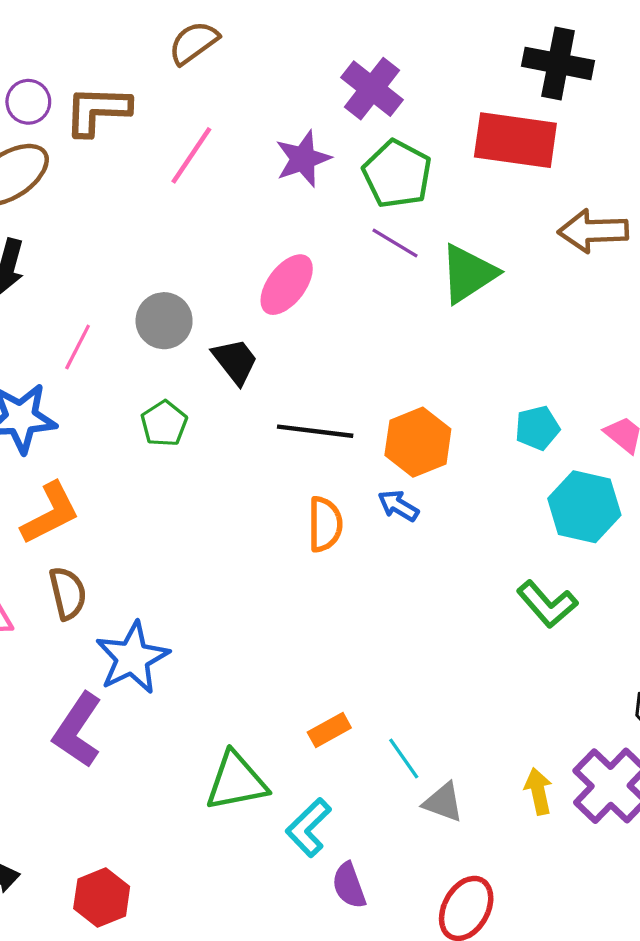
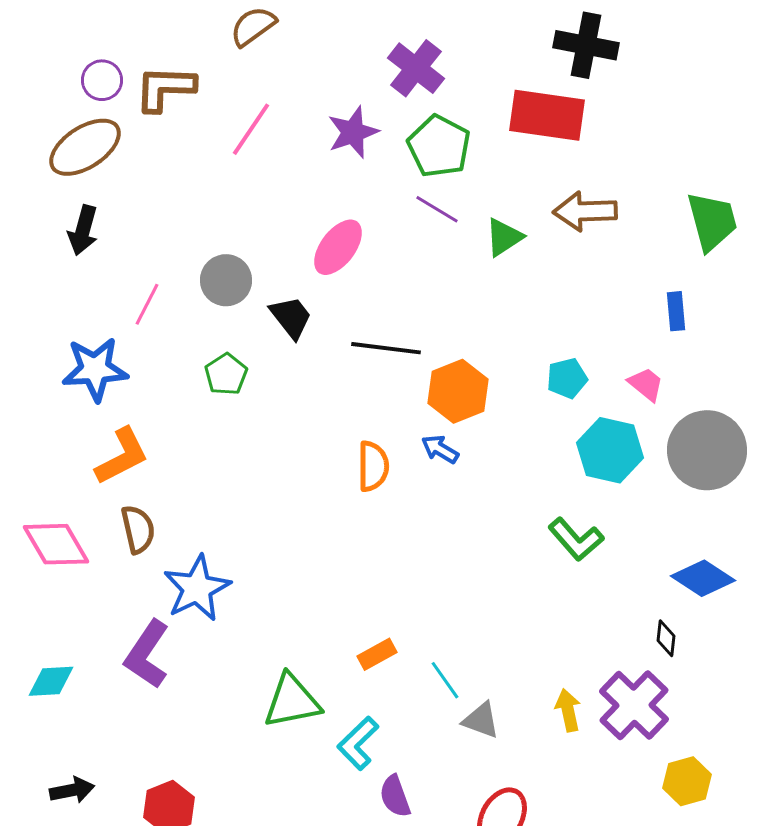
brown arrow: (593, 231) -> (585, 211), moved
green triangle: (468, 274) -> (504, 237), size x0.7
black line: (315, 431) -> (386, 348), moved

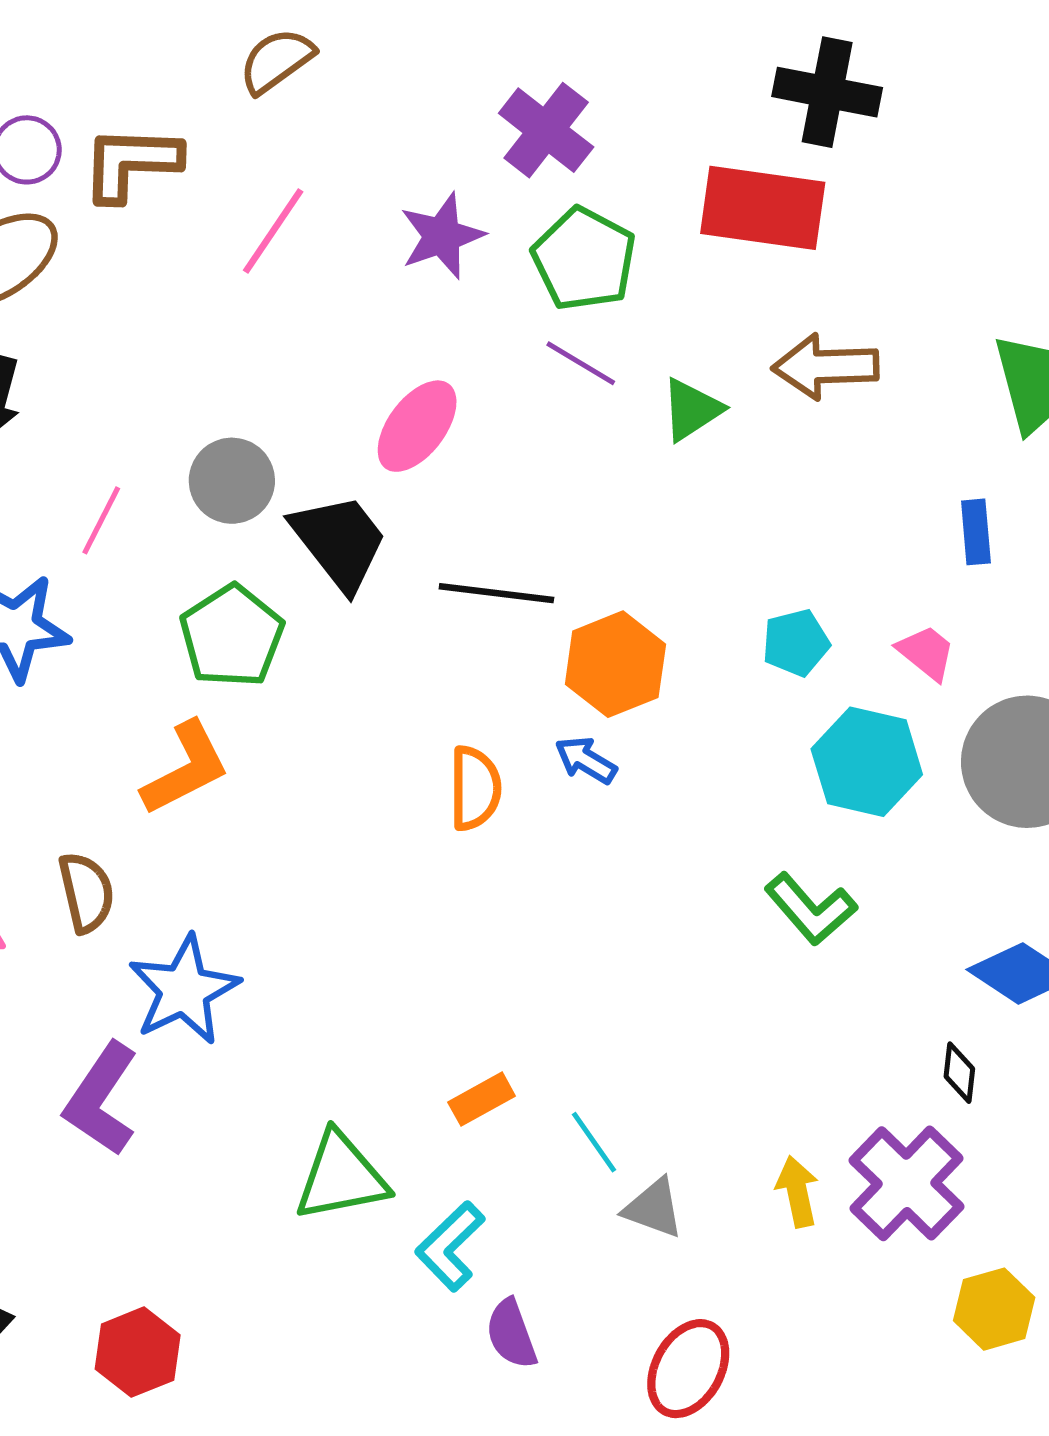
black trapezoid: (291, 317) -> (339, 542), size x1.4
green pentagon: (226, 374) -> (232, 636), size x1.5
orange L-shape: (122, 456) -> (186, 768), moved

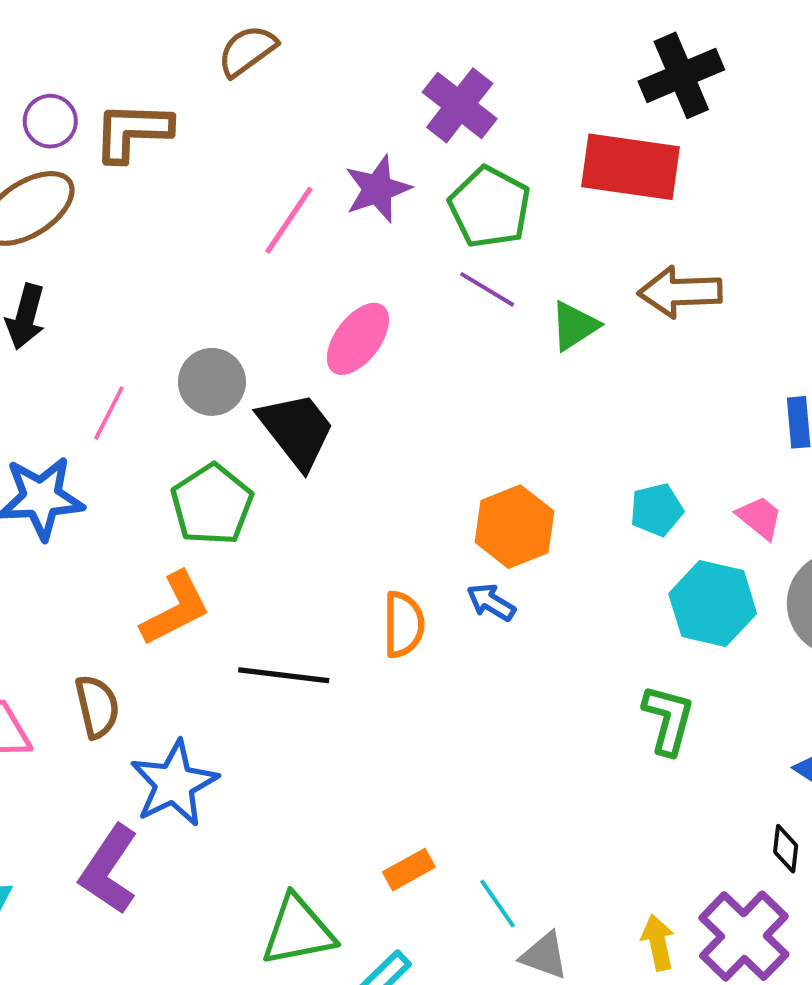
black cross: (827, 92) -> (681, 75), turned -34
pink line: (273, 231) -> (289, 220), moved
black line: (496, 593) -> (284, 675), moved
green L-shape: (811, 909) -> (668, 720), turned -124

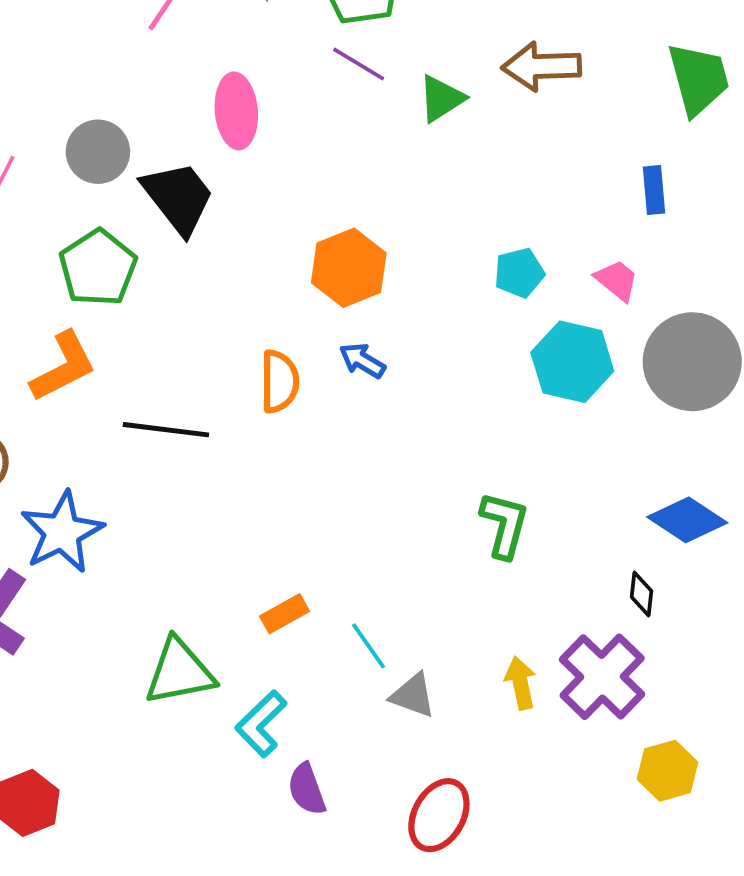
pink ellipse: (358, 339) -> (236, 111), turned -42
orange hexagon: (514, 527) -> (349, 268), moved
green L-shape: (668, 720) -> (504, 525), moved

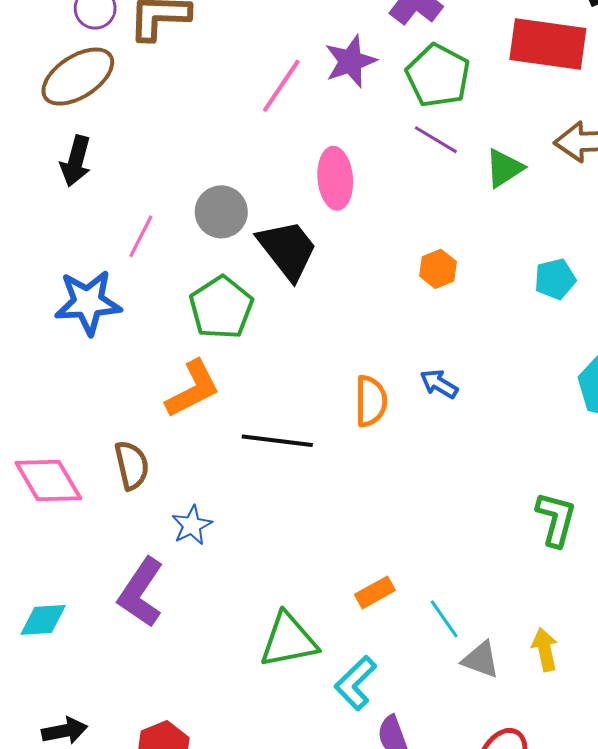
orange hexagon: (349, 268) -> (438, 269), moved, size x0.6
cyan pentagon: (519, 273) -> (555, 279), moved
blue star: (62, 532) -> (192, 525), size x0.6
yellow arrow: (520, 683) -> (545, 649), moved

